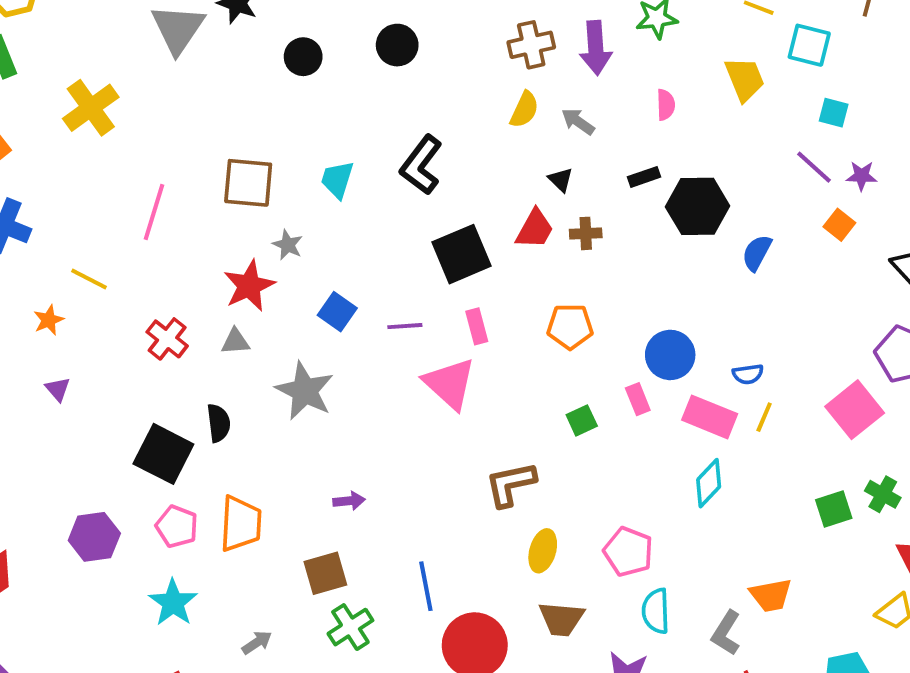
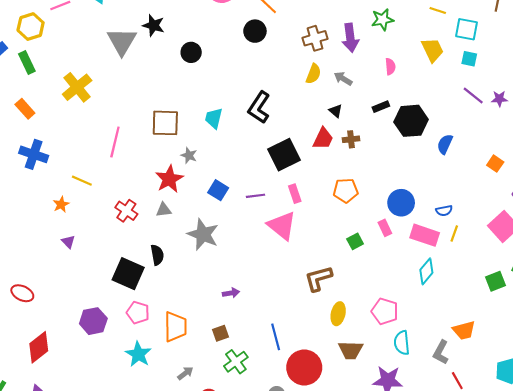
black circle: (397, 45) -> (255, 31), moved
cyan square: (834, 113) -> (469, 59), moved
orange square: (839, 225) -> (495, 164), moved
orange trapezoid: (241, 524) -> (176, 327), moved
brown square: (325, 573) -> (220, 333), size x0.7

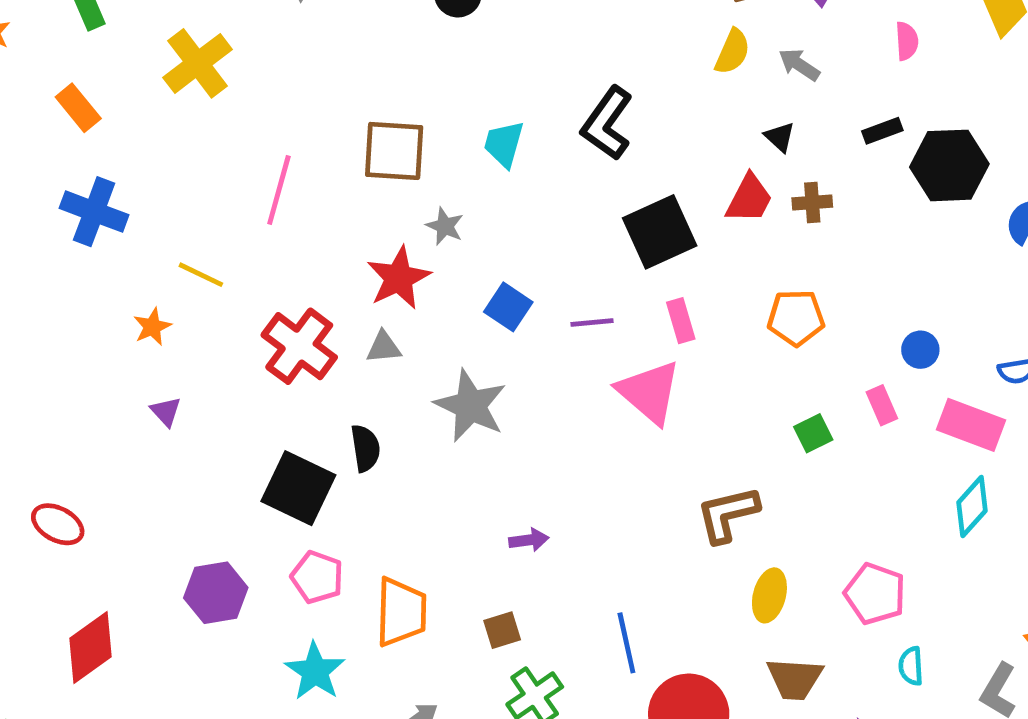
blue circle: (401, 203) -> (920, 350), size x0.6
red cross: (126, 211) -> (299, 346), size x1.4
cyan semicircle: (402, 343) -> (911, 666), size x0.7

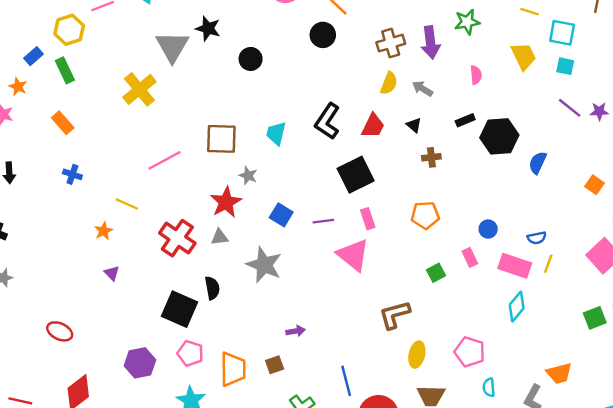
yellow cross: (198, 63) -> (139, 89), moved
pink line: (279, 190) -> (164, 160), turned 48
red trapezoid: (749, 199) -> (373, 126), moved
blue cross: (94, 212) -> (72, 174), size x0.6
brown square: (502, 630) -> (275, 365), moved

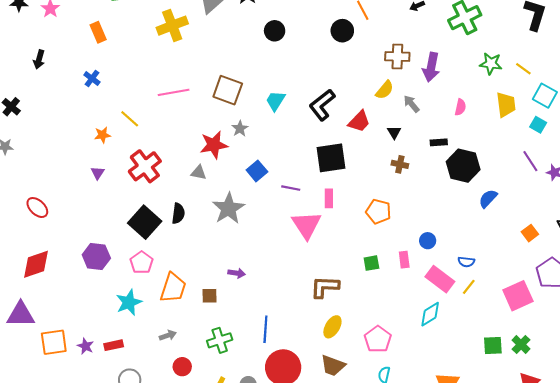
green star: (467, 22) -> (491, 64), moved
red cross: (177, 238) -> (145, 166), moved

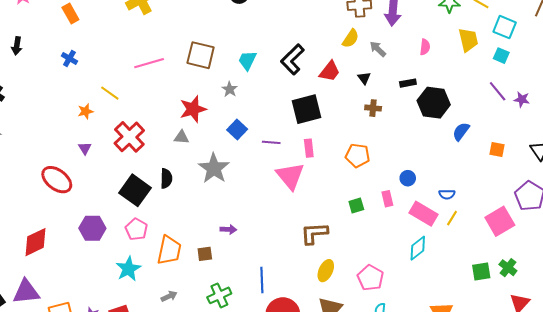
gray star: (240, 129) -> (230, 89), moved
red ellipse: (37, 208) -> (57, 180), moved, size x1.4
orange square: (530, 233) -> (497, 149), moved, turned -35

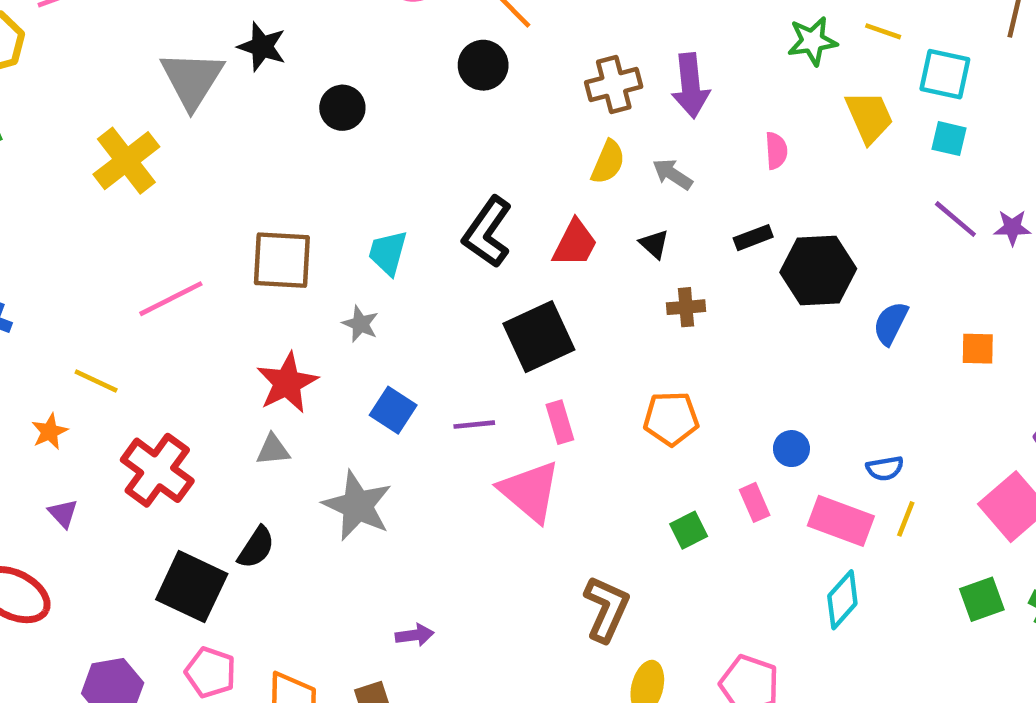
black semicircle: (166, 178) -> (256, 547), turned 42
brown L-shape: (314, 233) -> (606, 609), turned 128
green square: (481, 272) -> (982, 599), moved

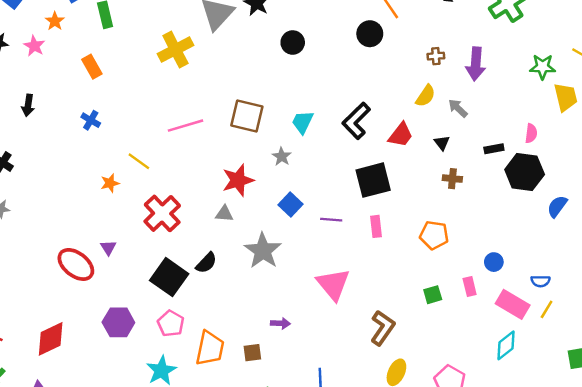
green star: (812, 41) -> (543, 67), moved
brown cross: (614, 85) -> (436, 56), size x0.6
pink semicircle: (776, 151) -> (531, 133), moved
pink triangle: (530, 491) -> (333, 284), moved
purple triangle: (63, 513) -> (108, 248), moved

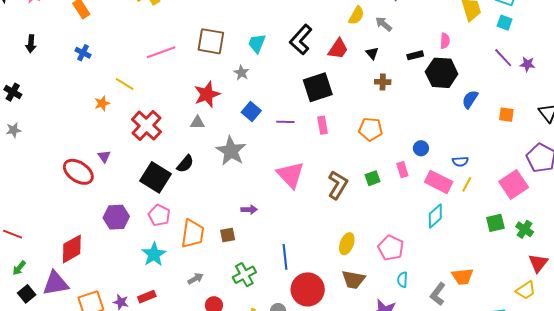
brown L-shape: (383, 328) -> (338, 185), moved
red diamond: (51, 339) -> (72, 249), moved

